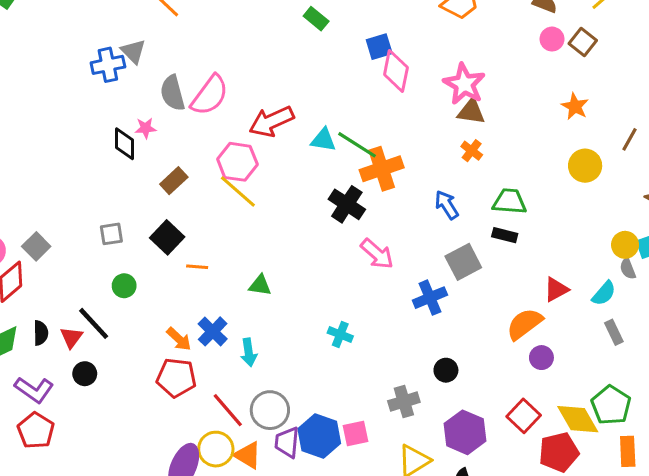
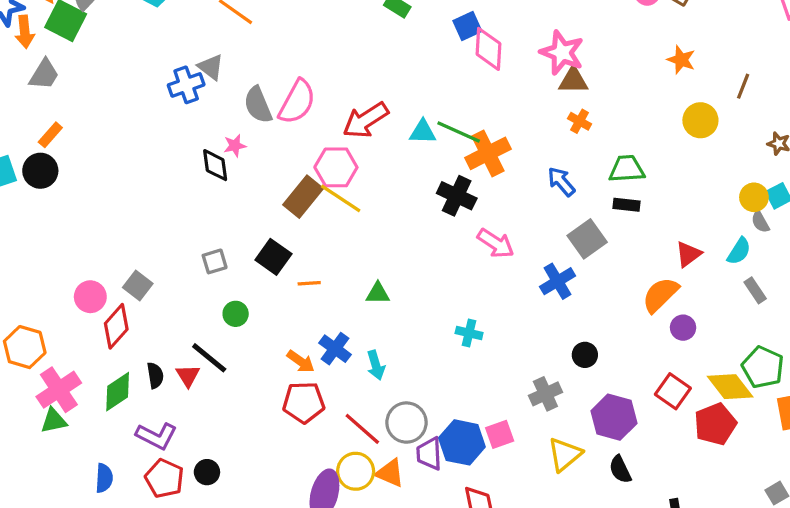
brown rectangle: (174, 181) -> (303, 197), moved, size x1.4
black circle: (85, 374) -> (207, 472), moved

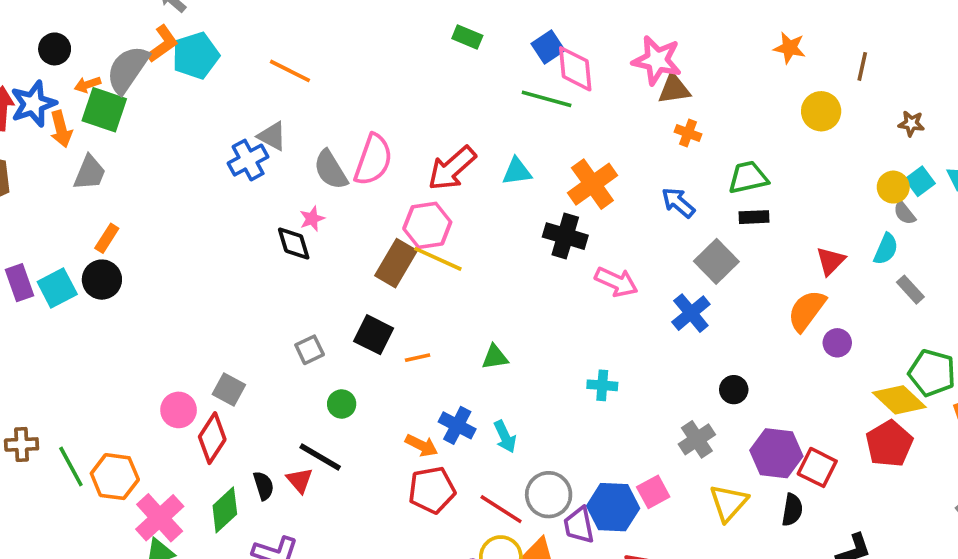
green line: (459, 132) -> (547, 99), moved
red square: (673, 391) -> (817, 467), moved
black semicircle: (620, 469) -> (792, 510), turned -136

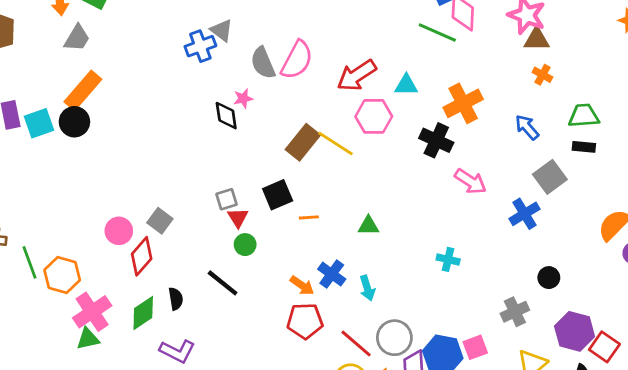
pink hexagon: (427, 225) -> (374, 116), moved
orange rectangle: (107, 238) -> (83, 90), size x1.8
black square: (374, 335) -> (278, 195), turned 32
red triangle: (300, 480) -> (238, 218), moved

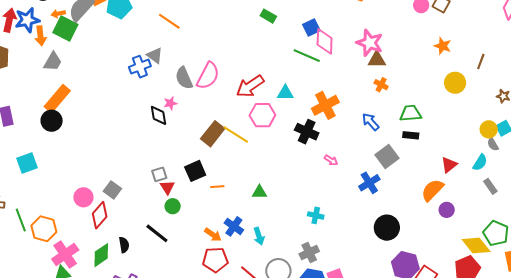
cyan square: (39, 123) -> (27, 163), moved
pink arrow: (470, 181) -> (331, 160), size x0.6
black circle: (549, 278) -> (387, 228), size x1.6
gray cross: (515, 312) -> (309, 253), moved

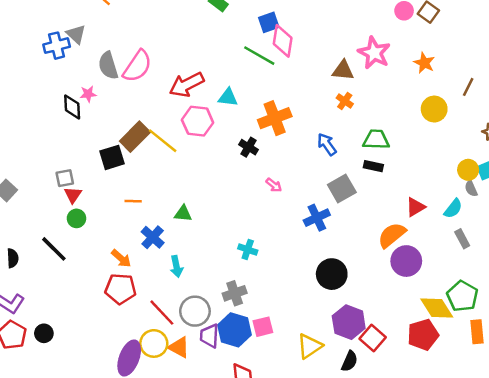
pink star: (370, 43) -> (374, 53), moved
black cross: (307, 132) -> (248, 147), size x0.7
black square: (195, 171) -> (112, 157), moved
purple circle: (447, 210) -> (406, 261), size x1.6
blue cross: (234, 226) -> (153, 237), moved

